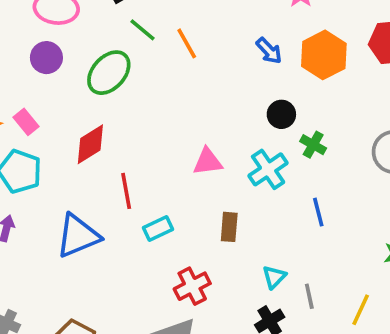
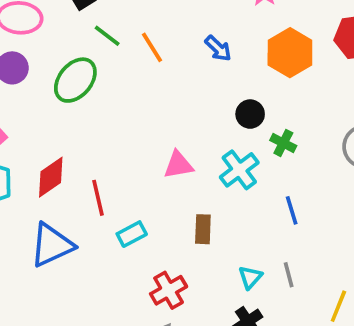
blue arrow: (269, 51) -> (218, 48), moved
red diamond: (90, 144) -> (51, 177), moved
gray line: (309, 296) -> (289, 275), moved

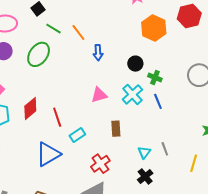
blue arrow: (218, 48) -> (98, 53), moved, turned 49
blue line: (292, 210) -> (158, 101), moved
blue triangle: (52, 245) -> (48, 154), moved

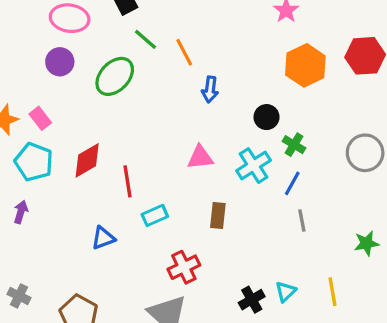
blue line: (158, 101) -> (292, 183), turned 42
gray line: (165, 149) -> (302, 221), moved
cyan triangle: (144, 152) -> (286, 292), moved
blue triangle: (48, 154) -> (103, 238), size x0.6
yellow line: (194, 163) -> (332, 292), turned -36

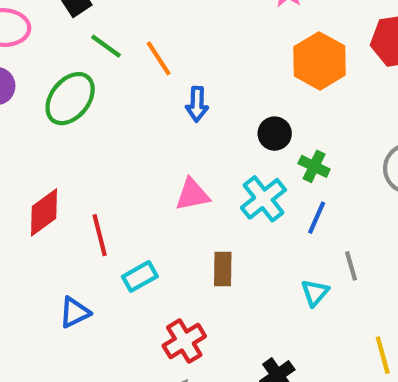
gray line: (302, 221) -> (351, 266), moved
cyan triangle: (286, 292) -> (315, 293), moved

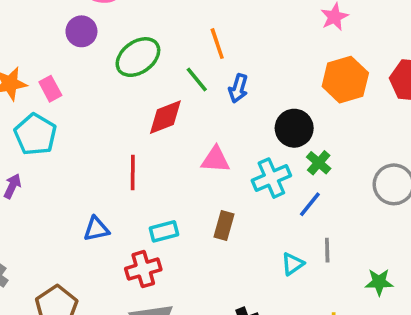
green line: (106, 46) -> (197, 79), moved
black circle: (275, 134) -> (294, 128), size x1.4
red diamond: (44, 212) -> (165, 117), moved
cyan rectangle: (140, 276) -> (164, 231), moved
red cross: (184, 341) -> (143, 269), moved

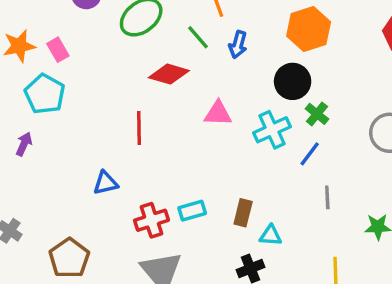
orange hexagon: (345, 80) -> (309, 29), moved
red diamond: (165, 117) -> (169, 74), turned 39
brown rectangle: (224, 225) -> (243, 213), moved
cyan rectangle: (164, 231) -> (192, 211), moved
cyan triangle: (293, 264) -> (271, 235), moved, turned 40

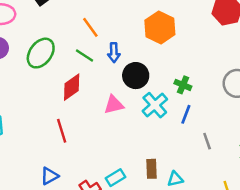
red diamond: (169, 74) -> (72, 87), turned -36
black circle: (293, 81) -> (136, 76), moved

